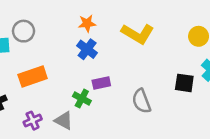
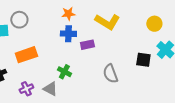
blue cross: (87, 49) -> (68, 34), turned -35
purple rectangle: (101, 83) -> (87, 45), moved

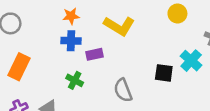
yellow circle: (154, 24) -> (177, 14), moved
orange rectangle: (26, 55) -> (19, 67), turned -45
green cross: (64, 72) -> (75, 80), moved

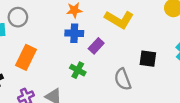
purple rectangle: (95, 54) -> (96, 46), turned -35
black square: (164, 73) -> (148, 59), moved

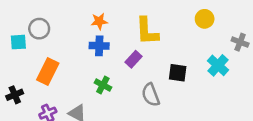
yellow L-shape: (119, 19) -> (147, 31), turned 56
purple rectangle: (96, 46) -> (134, 59), moved

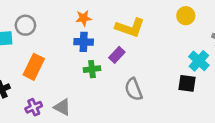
yellow L-shape: (147, 31) -> (130, 28), turned -68
black square: (178, 73) -> (187, 83), moved
green cross: (103, 85) -> (92, 69), moved, turned -35

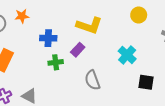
orange star: (84, 18) -> (22, 16), moved
cyan cross: (199, 61) -> (127, 55), moved
black square: (187, 83) -> (146, 82), moved

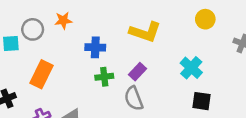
purple rectangle: (78, 50) -> (137, 72), moved
gray semicircle: (92, 80) -> (134, 99), moved
black square: (146, 82) -> (201, 101), moved

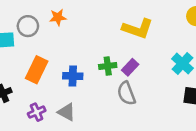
blue cross: (95, 47) -> (73, 76), moved
green cross: (104, 77) -> (108, 66), moved

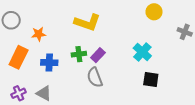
orange star: (58, 17) -> (39, 34), moved
yellow L-shape: (138, 29) -> (87, 22), moved

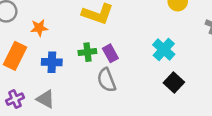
purple rectangle: (98, 55) -> (110, 53), turned -72
black square: (151, 80) -> (174, 83), turned 35

